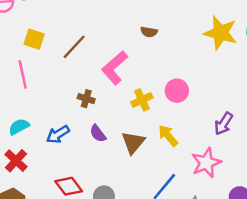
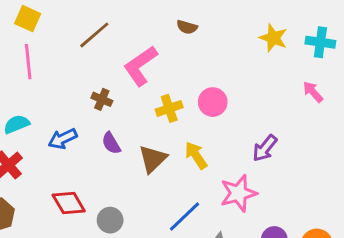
yellow star: (220, 33) -> (273, 38), size x0.7
yellow square: (34, 39) -> (28, 19), moved

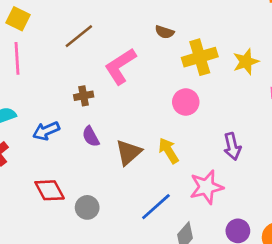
yellow star: (273, 38) -> (246, 62), moved, turned 30
brown cross: (102, 99) -> (84, 96), turned -36
yellow cross: (169, 108) -> (200, 57), moved, size x1.4
purple arrow: (265, 148) -> (232, 146), turned -55

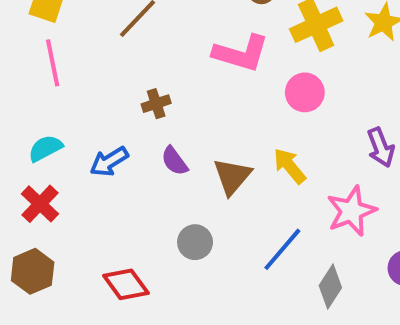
pink L-shape: (120, 66) -> (241, 53), moved, turned -123
red diamond: (50, 190) -> (126, 284), moved
gray circle: (87, 207) -> (195, 242), moved

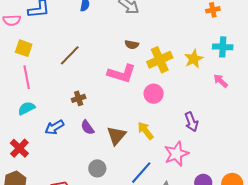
cyan semicircle: (45, 148) -> (26, 108), moved

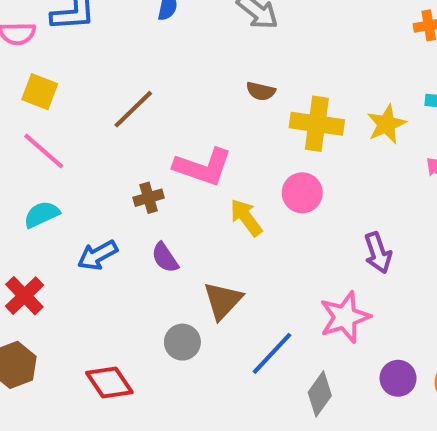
yellow cross: (160, 60) -> (317, 124), turned 30
pink L-shape: (122, 74) -> (203, 167), moved
pink line: (27, 77) -> (44, 151), turned -40
yellow arrow: (145, 131) -> (246, 217), moved
brown triangle: (116, 136) -> (223, 301), moved

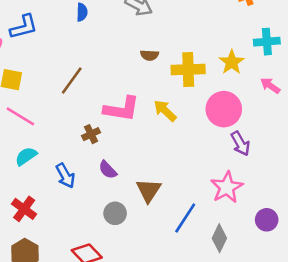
pink circle: (302, 193) -> (224, 109), moved, size x1.4
yellow arrow: (246, 217) -> (165, 111), moved
blue arrow: (97, 255) -> (65, 176), turned -80
gray circle: (182, 342) -> (115, 213), moved

